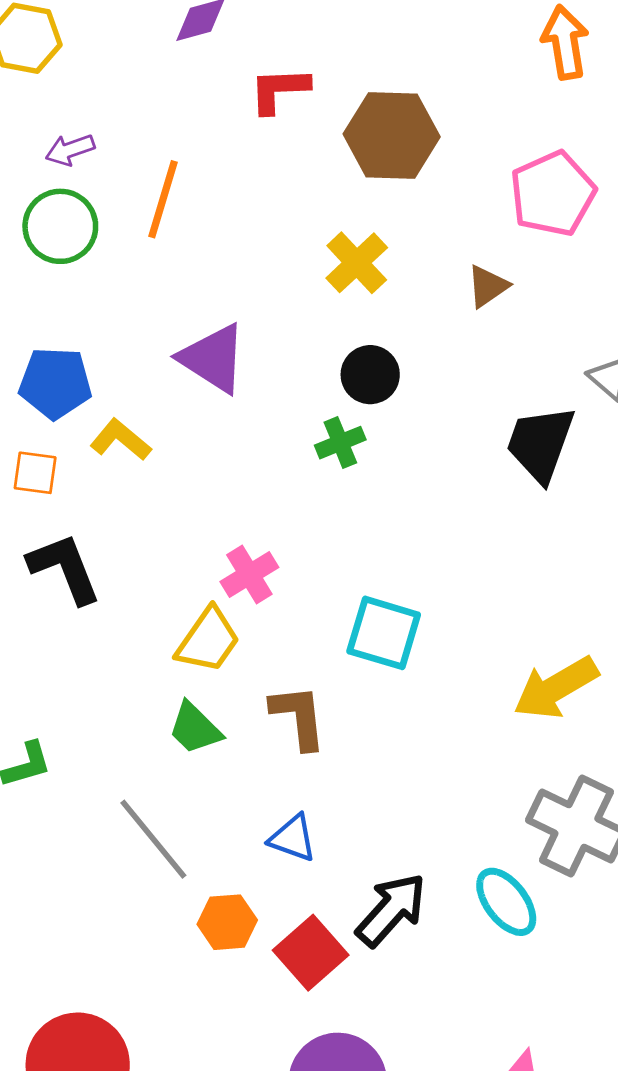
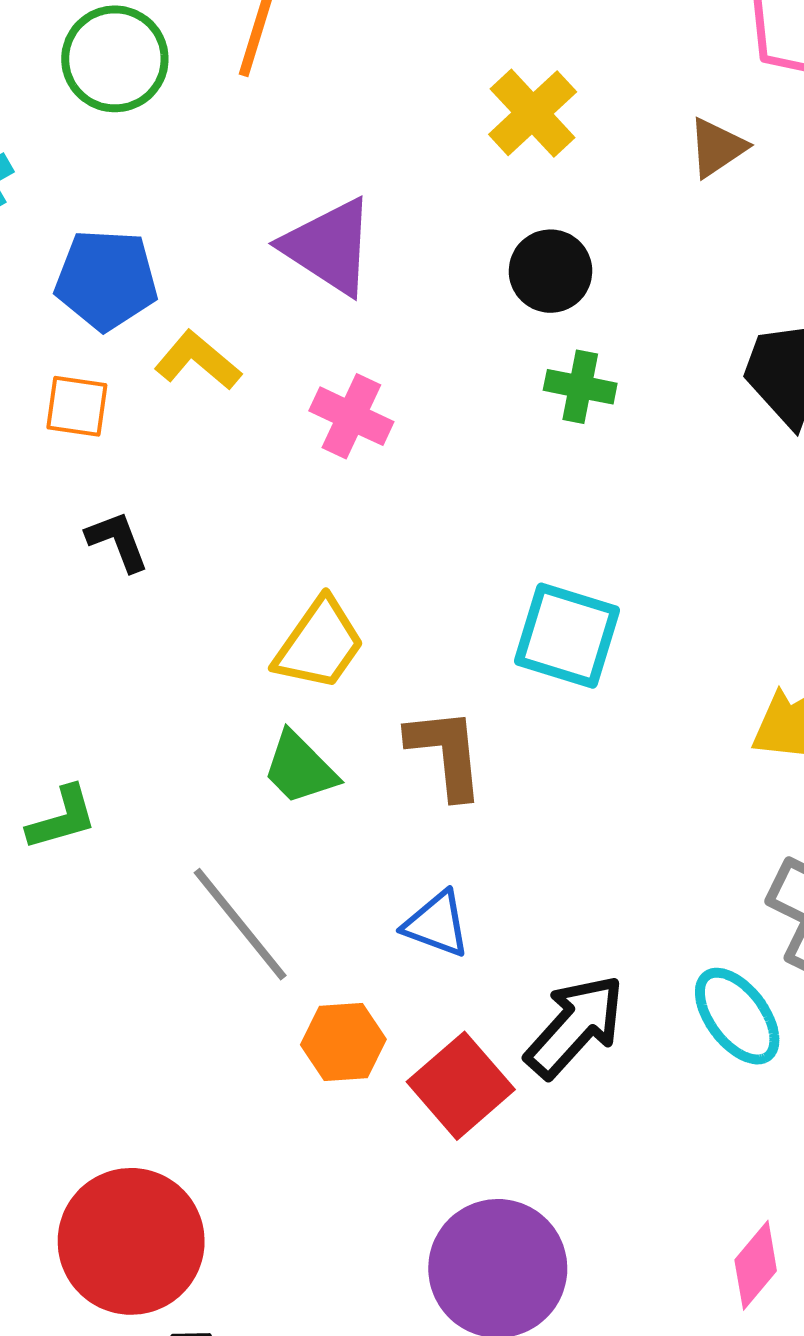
green cross: (340, 443) -> (580, 387), moved, turned 33
black L-shape: (65, 568) -> (117, 541), size x0.6
pink cross: (249, 575) -> (351, 416), moved, turned -34

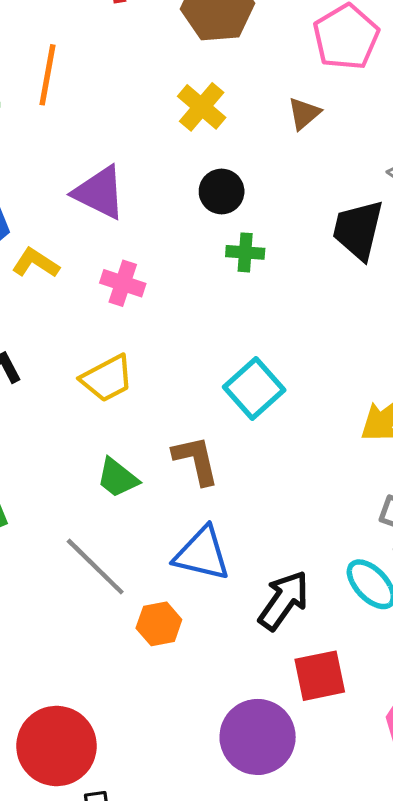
cyan square: (567, 636) -> (254, 389), turned 38
yellow trapezoid: (319, 644) -> (107, 378), moved, turned 34
blue triangle: (437, 924) -> (202, 554), size x1.5
red square: (461, 1086) -> (320, 676), moved, turned 36

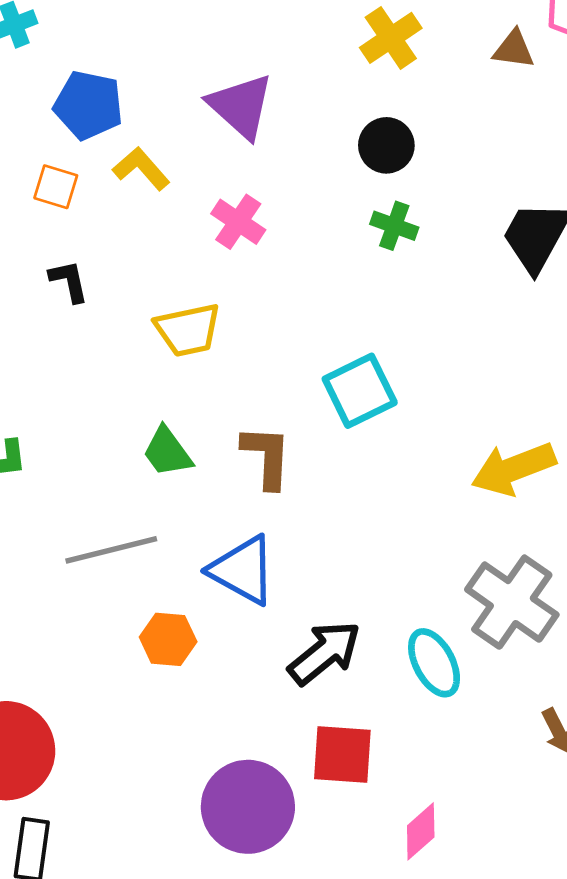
brown triangle: (304, 114) -> (514, 49), moved, turned 33
gray line: (95, 567) -> (111, 550), turned -74

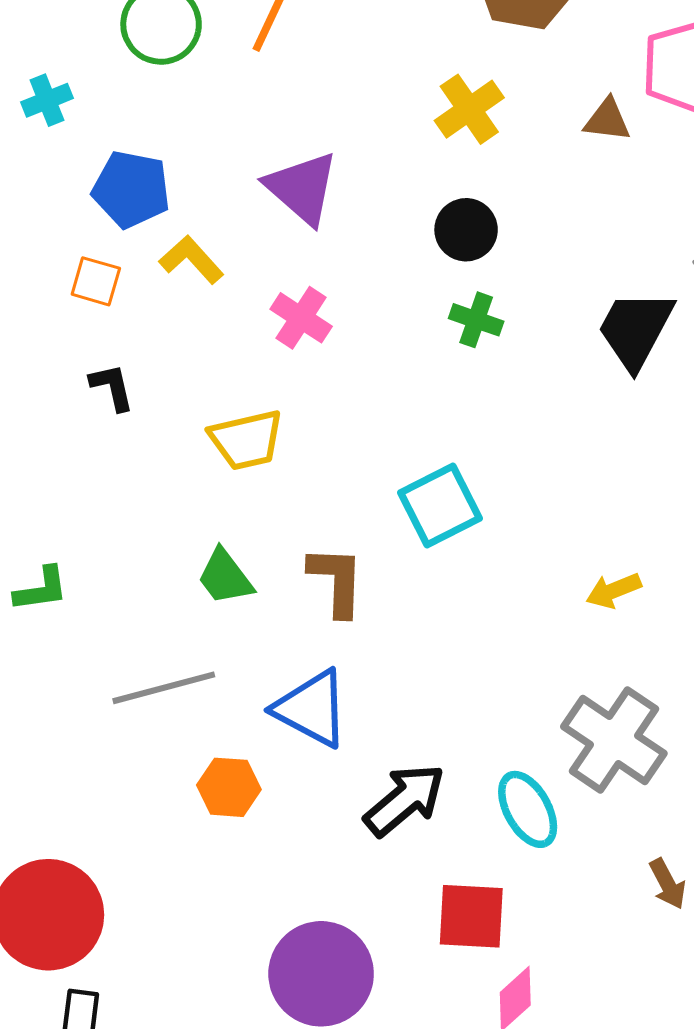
yellow arrow: (513, 469) -> (614, 590), size x0.6
red square: (342, 754) -> (471, 916), moved

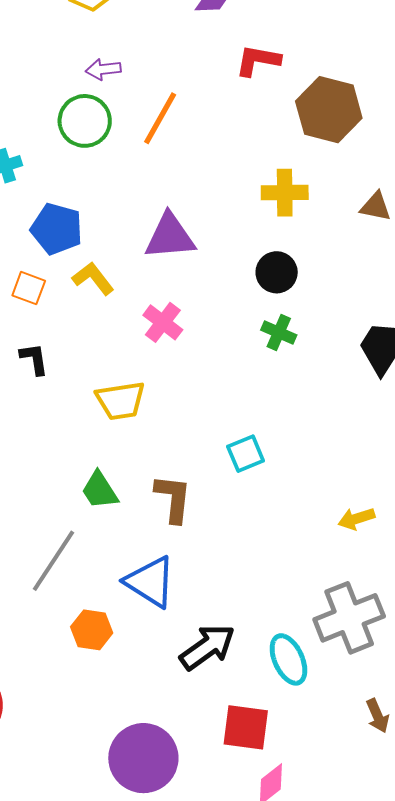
yellow cross: (469, 109) -> (285, 193), turned 30
purple triangle: (302, 188) -> (170, 236), turned -50
cyan square: (440, 505) -> (246, 454), size x0.7
gray line: (164, 688) -> (53, 561), turned -46
gray cross: (614, 740) -> (349, 618), turned 30

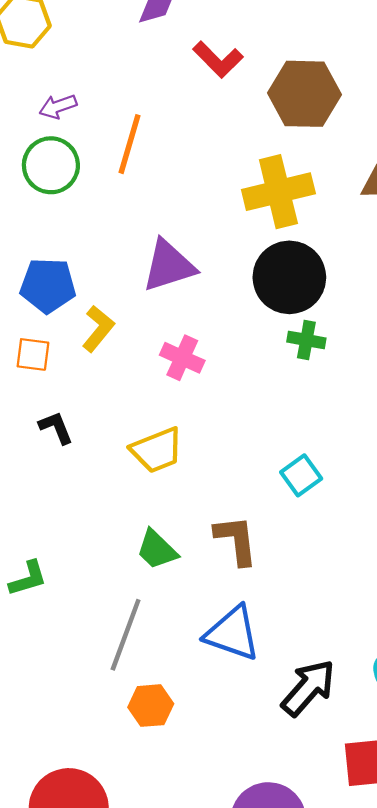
red L-shape: (258, 60) -> (218, 59), turned -132
yellow cross: (285, 193) -> (278, 192), size x1.4
black circle: (277, 272) -> (289, 277), size x1.6
yellow L-shape: (93, 278) -> (98, 329), turned 90
orange hexagon: (92, 630) -> (151, 706), moved

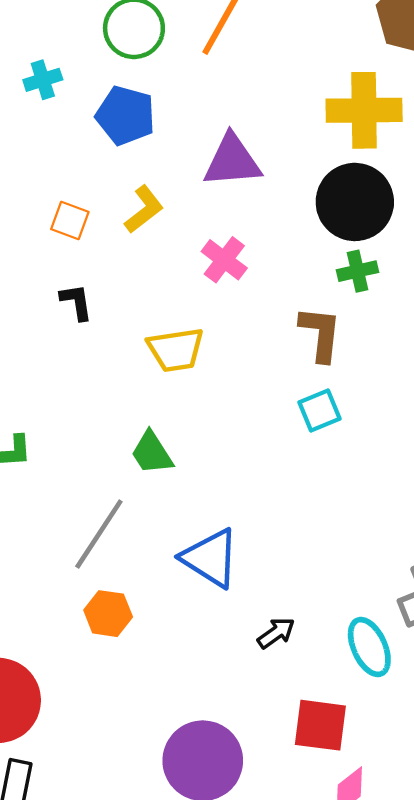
blue pentagon: (48, 285) -> (126, 115), moved
green cross: (306, 340) -> (357, 271), turned -36
brown L-shape: (236, 540) -> (320, 334), moved
black arrow: (308, 688) -> (276, 633), size x0.6

